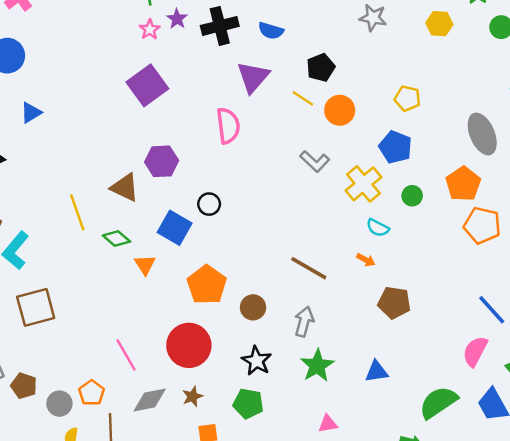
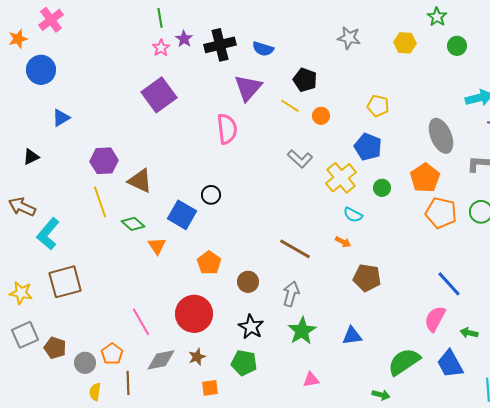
black pentagon: (321, 68) -> (305, 80), turned -30
orange circle: (340, 110) -> (321, 116), size x0.7
purple hexagon: (162, 161) -> (104, 161), moved
orange pentagon: (207, 285) -> (209, 263), size x0.7

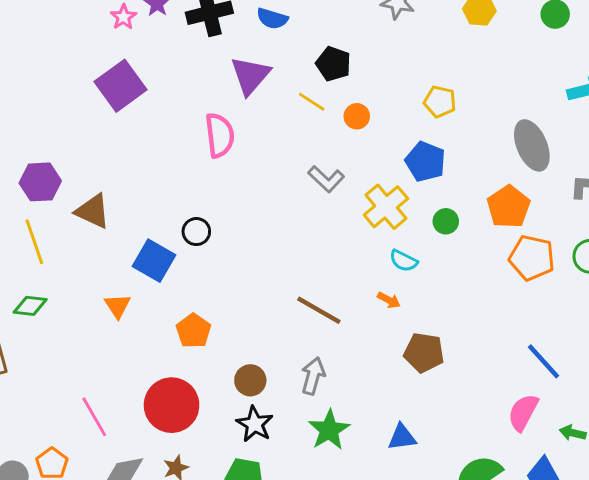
green diamond: (133, 224) -> (30, 306), moved, turned -35
brown circle: (248, 282) -> (250, 380), moved

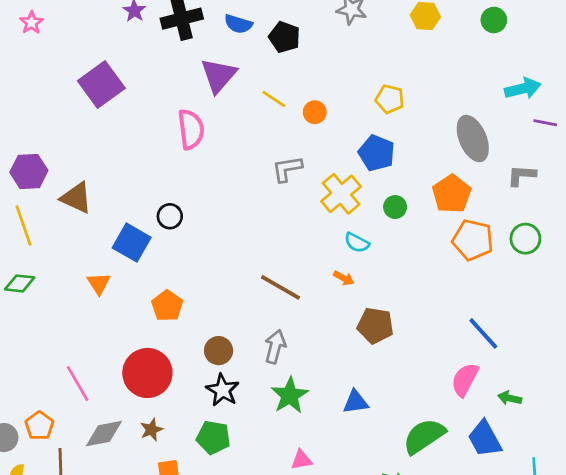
pink star: (123, 17) -> (32, 23), moved
black pentagon: (333, 64) -> (284, 37), moved
gray L-shape: (326, 179) -> (287, 169), turned 128

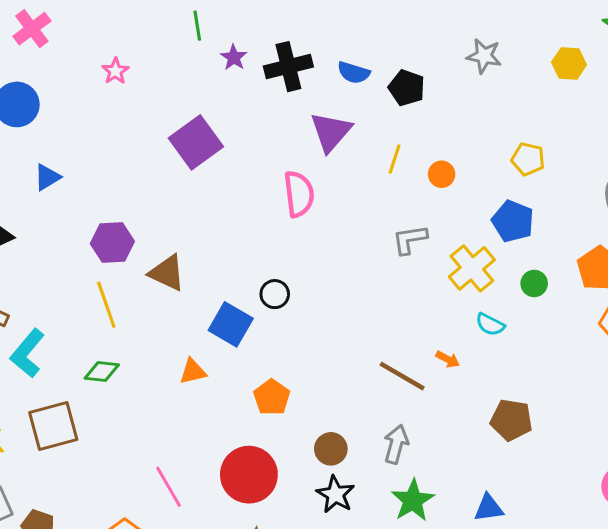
yellow line: (274, 99) -> (395, 159), turned 75
orange arrow: (344, 278) -> (448, 359), moved
orange triangle: (99, 283) -> (193, 371), turned 50

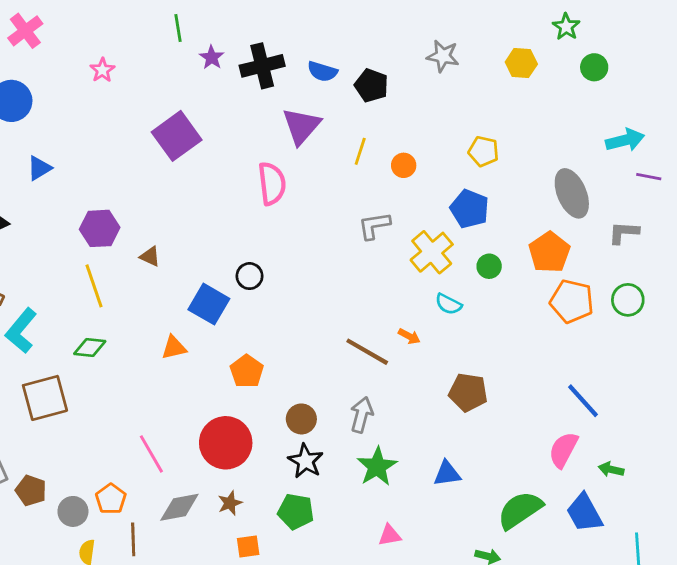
brown triangle: (167, 273) -> (150, 256), size x0.6

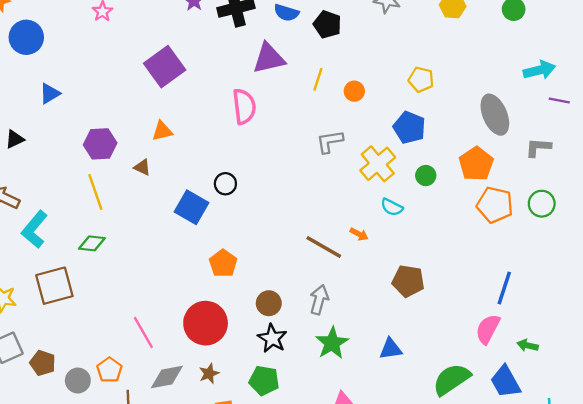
purple triangle: (301, 126) -> (269, 58), turned 36
orange triangle: (174, 348) -> (162, 131), moved
blue line: (583, 401) -> (504, 288), turned 60

